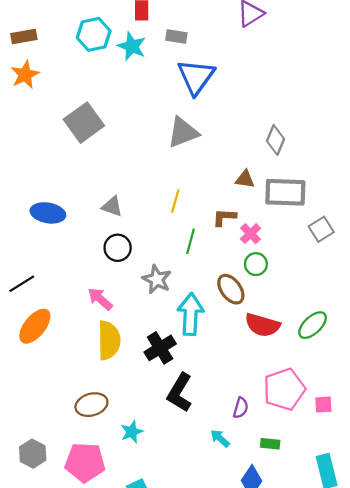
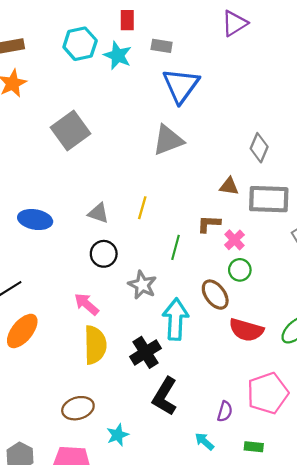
yellow line: (175, 201) -> (142, 208), moved

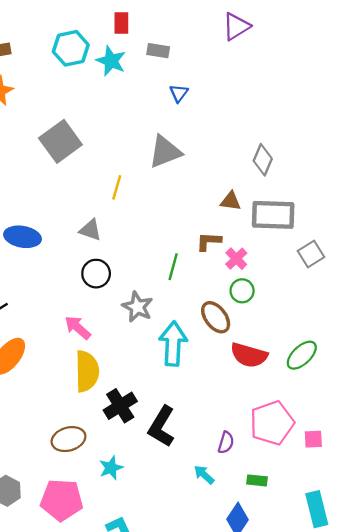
blue triangle: (181, 86) -> (179, 93), size x0.5
yellow line: (142, 208) -> (117, 187), moved
black cross: (145, 352) -> (120, 406), moved

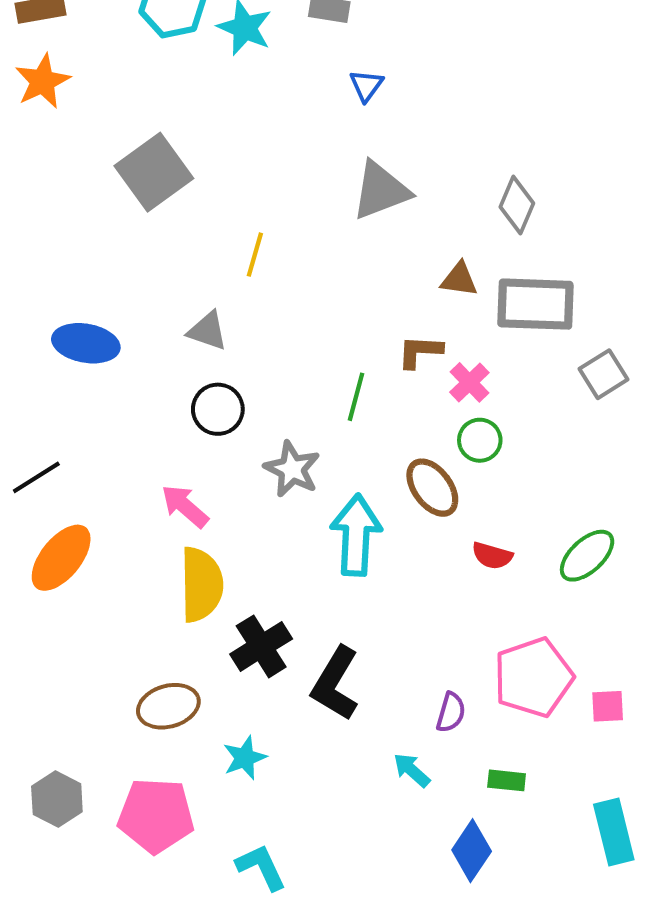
gray triangle: (165, 152) -> (381, 191), moved
red semicircle: (249, 355) -> (492, 556), size x0.6

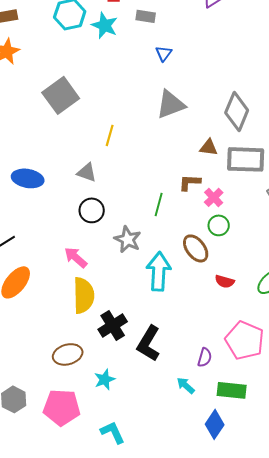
gray diamond: (517, 205) -> (237, 111), size x1.4
pink pentagon: (533, 677) -> (245, 340), turned -30
green rectangle: (507, 780) -> (232, 390), size x1.6

